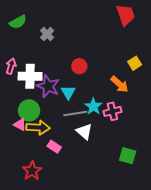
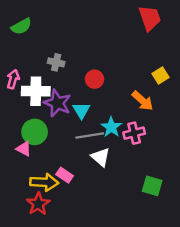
gray cross: (47, 34) -> (56, 62), moved, turned -32
yellow arrow: (38, 128) -> (44, 182), moved

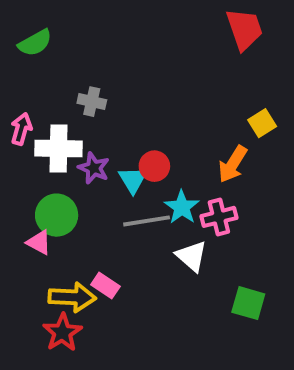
red circle: (95, 79) -> (154, 166), moved
orange arrow: (142, 101) -> (233, 164), turned 80
purple star: (57, 103) -> (94, 168), size x0.7
white triangle: (101, 157) -> (192, 256), moved

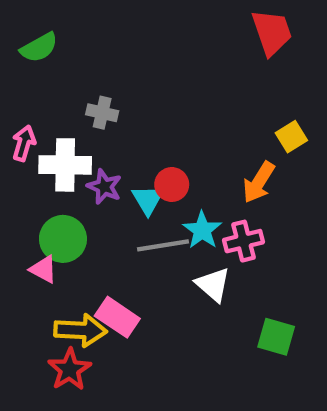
pink rectangle: (105, 285) -> (117, 317), size x1.4

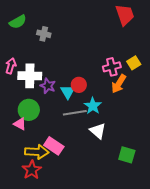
gray cross: (102, 113) -> (44, 34), moved
pink cross: (243, 241) -> (112, 67), moved

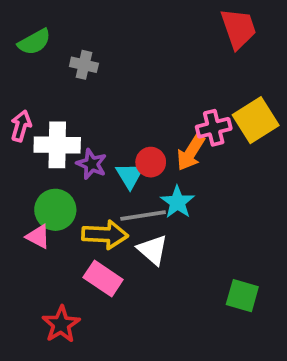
yellow square: (134, 63) -> (256, 120), size x1.6
orange arrow: (119, 84) -> (191, 153), moved
white triangle: (98, 131) -> (153, 250), moved
yellow arrow: (37, 152) -> (105, 235), moved

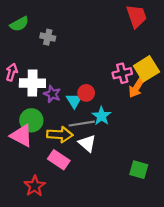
orange arrow: (191, 153) -> (137, 87), moved
pink triangle: (38, 236) -> (22, 136), size x1.6

